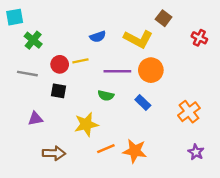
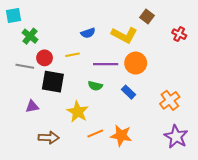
red circle: (60, 64) -> (45, 58), moved
black square: (59, 91) -> (53, 82), size x1.6
yellow star: (86, 124) -> (78, 112), turned -30
purple star: (196, 152) -> (176, 137), size x1.6

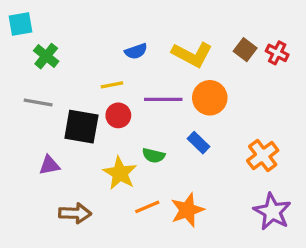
brown square: (147, 16) -> (245, 50), moved
red circle: (45, 58) -> (118, 115), moved
green semicircle: (95, 86) -> (154, 156), moved
orange star: (121, 136) -> (187, 210), turned -30

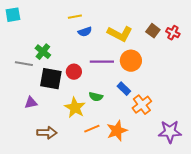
green cross: (46, 56) -> (43, 52), moved
yellow line: (112, 85) -> (75, 17), moved
orange cross: (263, 156) -> (142, 105), moved
purple star: (272, 212) -> (170, 132), turned -30

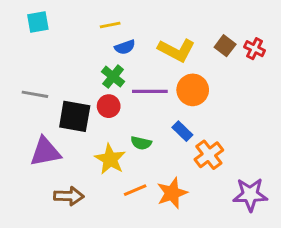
cyan square: (13, 15) -> (38, 22), moved
green cross: (43, 52) -> (113, 77), moved
purple triangle: (31, 103) -> (45, 152), size x1.6

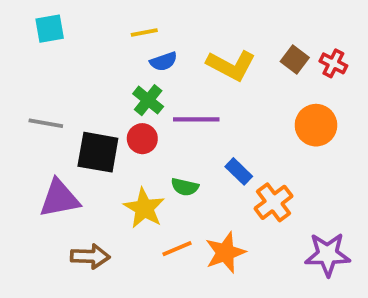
orange circle: (193, 90) -> (316, 125), moved

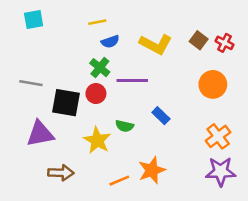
orange cross: (274, 202) -> (218, 136), moved
orange line: (177, 249) -> (119, 181), moved

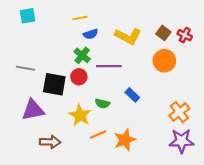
orange circle: (213, 84) -> (164, 61), moved
orange line: (119, 181) -> (98, 134), moved

